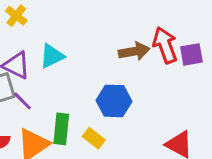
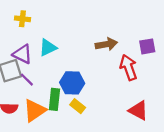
yellow cross: (16, 16) -> (22, 19), turned -32
red arrow: (165, 45) -> (128, 67), moved
blue hexagon: (114, 101) -> (72, 83), moved

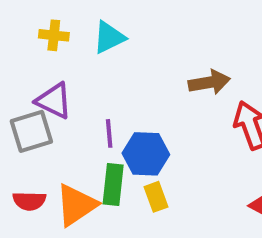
cyan triangle: (48, 48) -> (109, 37), moved
purple line: (27, 80) -> (109, 133), moved, turned 40
yellow rectangle: (78, 106) -> (156, 197), turned 32

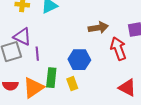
purple line: (109, 133) -> (37, 54), moved
blue hexagon: (146, 154) -> (79, 60), moved

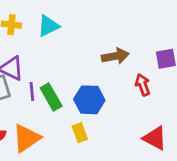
red arrow: (118, 49) -> (143, 85), size x0.7
green rectangle: (51, 78) -> (51, 97), moved, turned -36

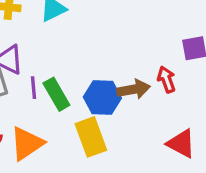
brown arrow: (115, 56) -> (134, 89), moved
yellow rectangle: (80, 133) -> (91, 137), size x1.6

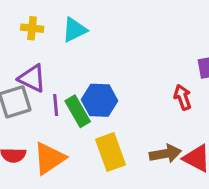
brown arrow: (134, 89) -> (165, 154), moved
blue hexagon: (102, 98) -> (100, 100), moved

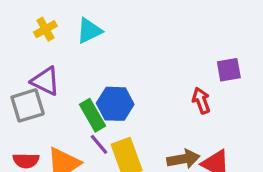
yellow cross: (32, 28) -> (45, 29), turned -35
purple line: (56, 105) -> (99, 144), moved, turned -35

